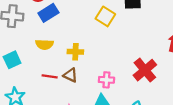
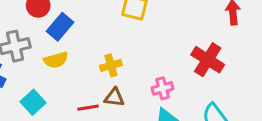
yellow semicircle: (44, 44) -> (56, 60), moved

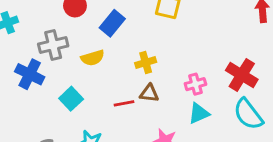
blue rectangle: (60, 27) -> (112, 23), moved
red cross: (208, 60) -> (242, 75), moved

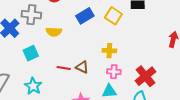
blue rectangle: (112, 23) -> (85, 16), moved
yellow cross: (146, 63) -> (109, 51), moved

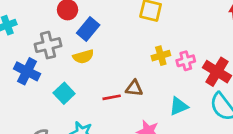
blue rectangle: (85, 16) -> (88, 29), moved
pink cross: (114, 72) -> (186, 61), moved

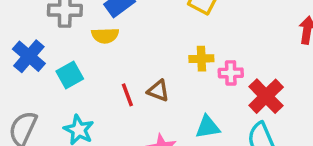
blue cross: (27, 71) -> (29, 56), moved
red line: (112, 97) -> (127, 95), turned 66

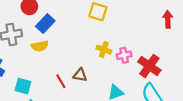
yellow cross: (201, 59) -> (104, 50), turned 32
cyan square: (70, 75) -> (23, 86), moved, turned -35

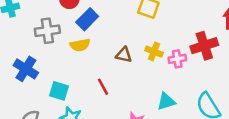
red cross: (149, 66) -> (204, 46), moved, turned 35
brown triangle: (80, 75) -> (124, 55), moved

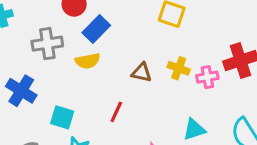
red line: (103, 87) -> (116, 112), turned 54

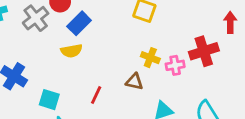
gray cross: (47, 44) -> (36, 18), moved, turned -30
brown triangle: (142, 73) -> (134, 82), moved

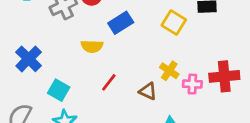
blue rectangle: (79, 23) -> (121, 23), moved
red line: (96, 95) -> (109, 82), moved

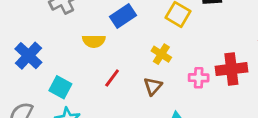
yellow cross: (169, 71) -> (161, 54), moved
brown triangle: (148, 91) -> (153, 86), turned 48

